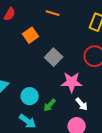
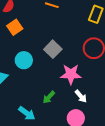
orange square: (31, 35) -> (15, 27), moved
cyan circle: (30, 96) -> (24, 60), moved

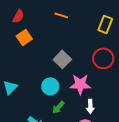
cyan circle: (24, 60) -> (50, 86), moved
white arrow: (81, 96) -> (90, 106), turned 40

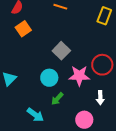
red circle: (103, 58) -> (102, 65), moved
white arrow: (90, 106) -> (100, 98), moved

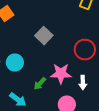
pink star: (79, 76) -> (61, 74), moved
cyan circle: (49, 78) -> (15, 63), moved

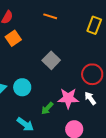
white arrow: (83, 83) -> (90, 98), moved, turned 144

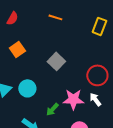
orange square: (13, 38) -> (17, 49), moved

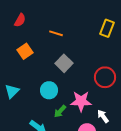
orange line: (55, 17) -> (56, 33), moved
cyan circle: (27, 88) -> (49, 90), moved
white arrow: (95, 99) -> (103, 116), moved

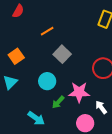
orange line: (56, 33) -> (47, 31), moved, turned -48
orange square: (25, 51) -> (16, 56), moved

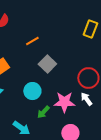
white arrow: (101, 107) -> (86, 99), moved

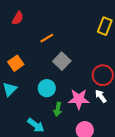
green arrow: (43, 112) -> (58, 109), turned -32

